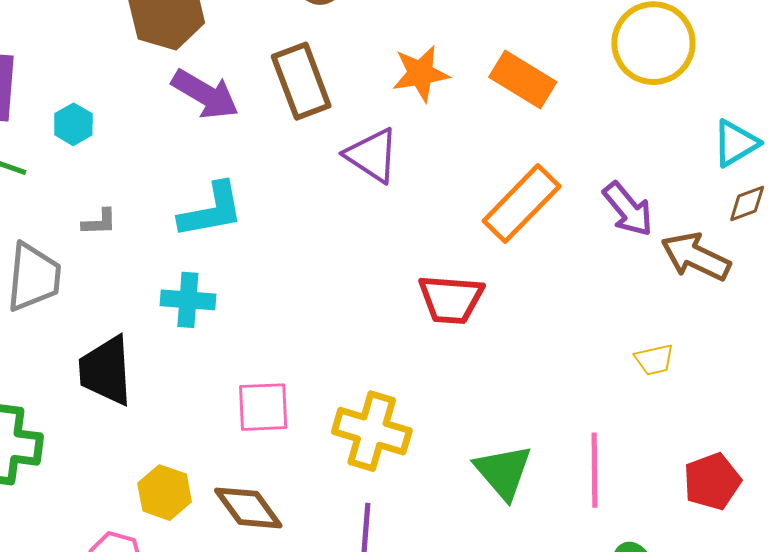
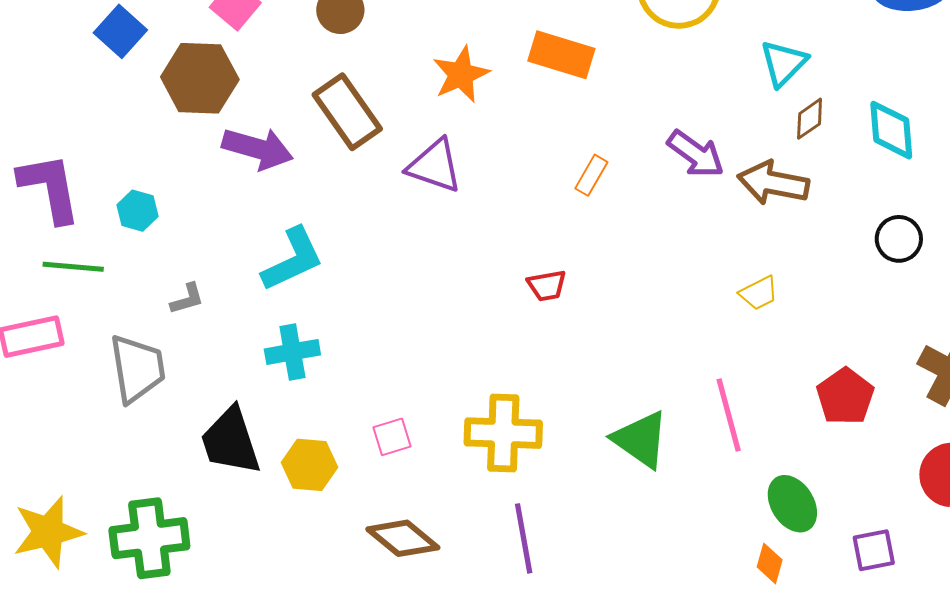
orange rectangle: (522, 204) -> (591, 175), size x0.5
red trapezoid: (451, 299) -> (547, 286), size x0.6
pink square: (263, 407) -> (392, 437), size x0.7
yellow hexagon: (165, 493) -> (310, 465), moved

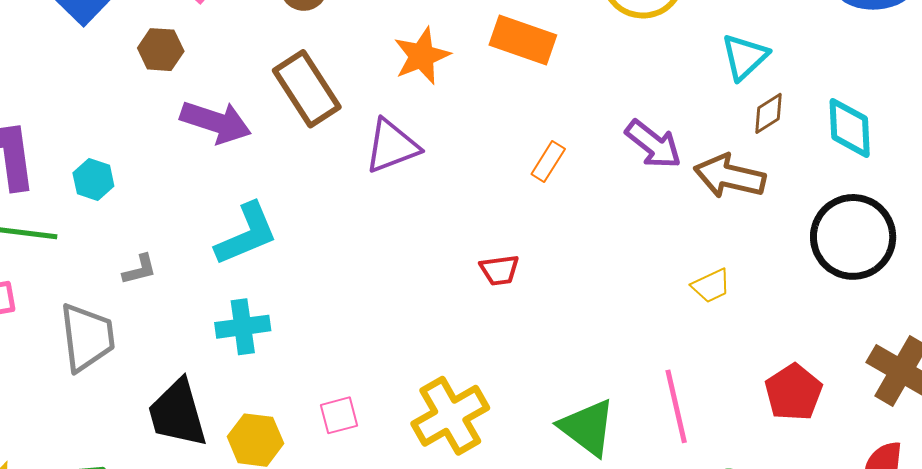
brown hexagon: (200, 78) -> (161, 50), size x0.6
purple triangle: (434, 166) -> (392, 146), turned -42
black circle: (899, 239) -> (853, 237), size x1.8
yellow cross: (503, 433) -> (450, 416), turned -34

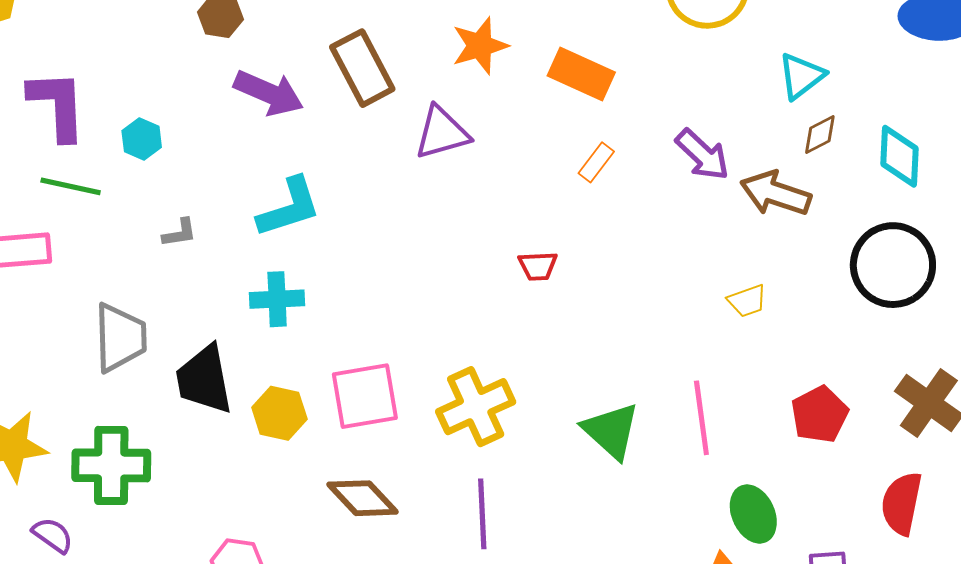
orange rectangle: (523, 40) -> (581, 74), moved
gray trapezoid: (87, 337) -> (120, 338), moved
pink square: (339, 415) -> (365, 396), size x1.8

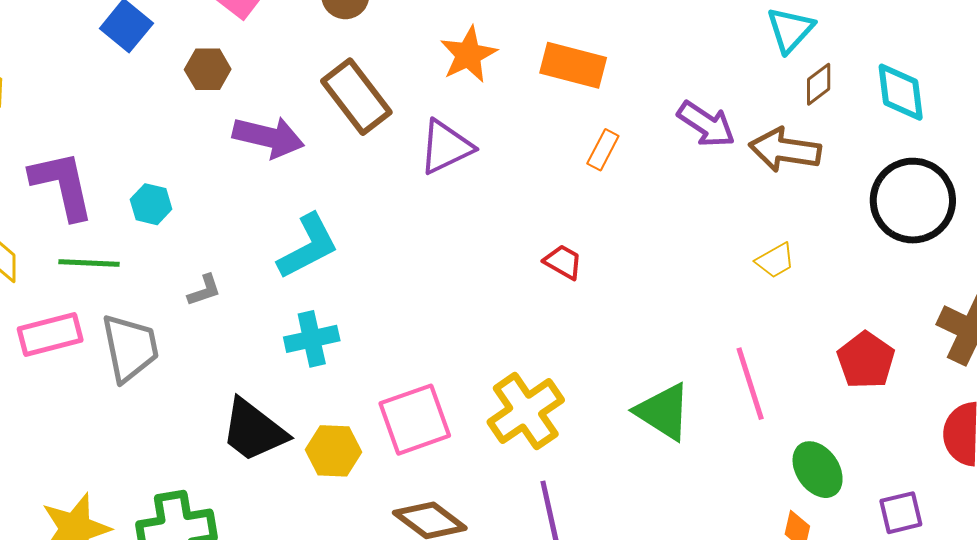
red trapezoid: (538, 266) -> (563, 262), turned -138
gray trapezoid: (120, 338) -> (130, 348), moved
black trapezoid: (204, 380) -> (254, 430), turned -32

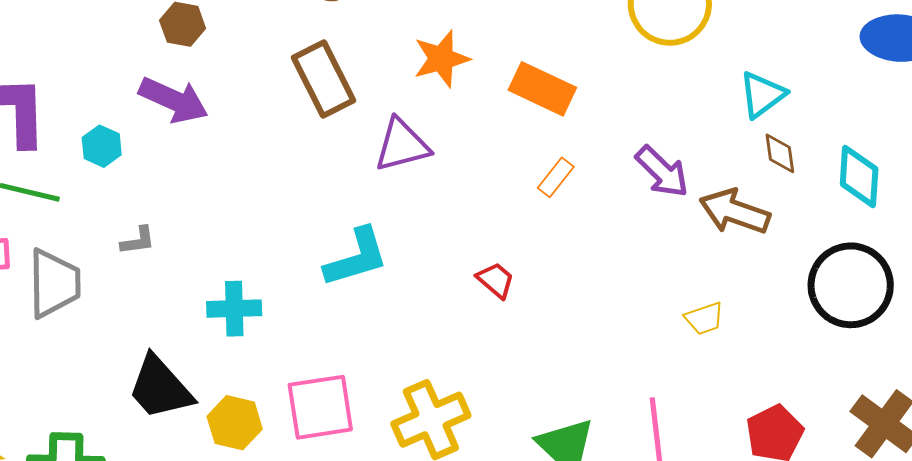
brown diamond: (819, 84) -> (780, 153), turned -72
purple arrow: (268, 137) -> (174, 100), moved
cyan L-shape: (308, 246) -> (356, 257), moved

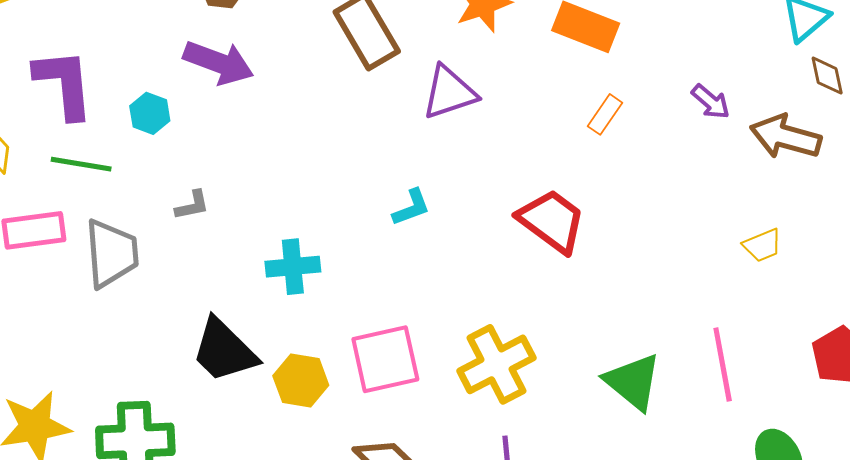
purple arrow: (662, 172) -> (711, 102), size x0.7
cyan L-shape: (356, 257) -> (411, 208), size x0.6
red trapezoid: (496, 280) -> (552, 221), size x1.8

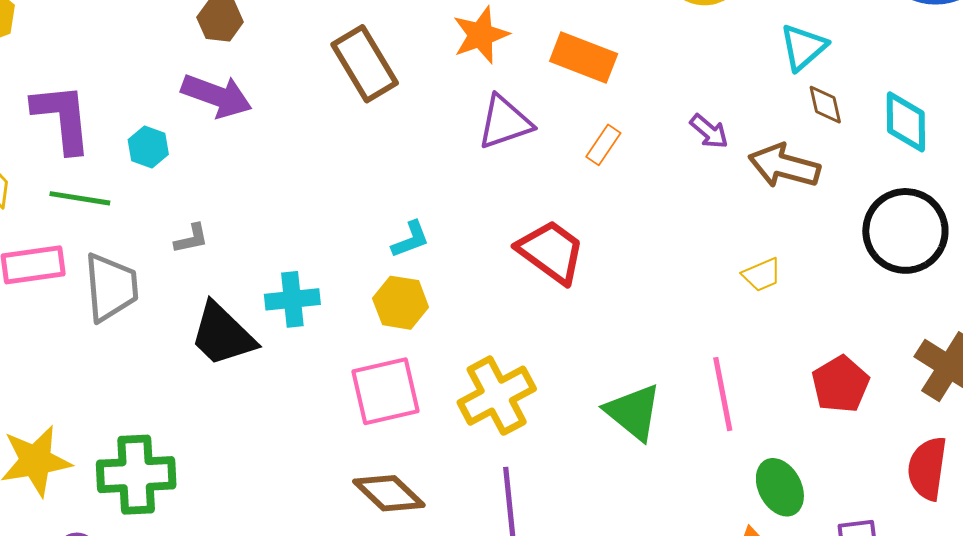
purple triangle: (449, 92) -> (505, 122), moved
black trapezoid: (224, 350) -> (223, 335), moved
yellow hexagon: (301, 380) -> (401, 303), moved

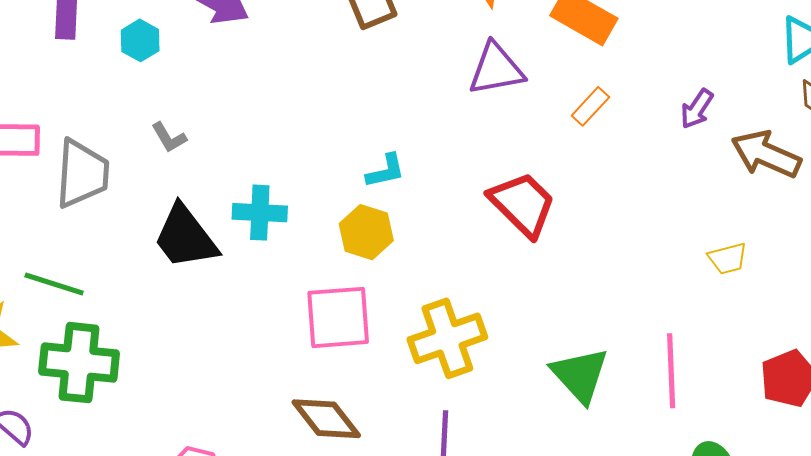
purple arrow: (709, 131) -> (697, 109), turned 75
green line: (80, 198) -> (54, 284), moved
gray L-shape: (191, 239) -> (169, 137), turned 63

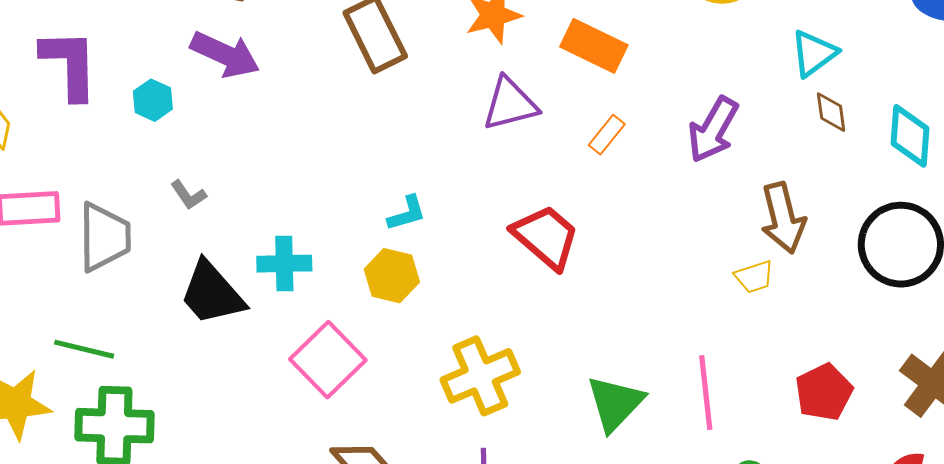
purple arrow: (697, 109) -> (713, 130), size x1.6
brown arrow: (766, 154) -> (783, 218), moved, turned -124
pink square: (338, 317) -> (328, 360), moved, turned -36
green triangle: (580, 375) -> (615, 403), turned 30

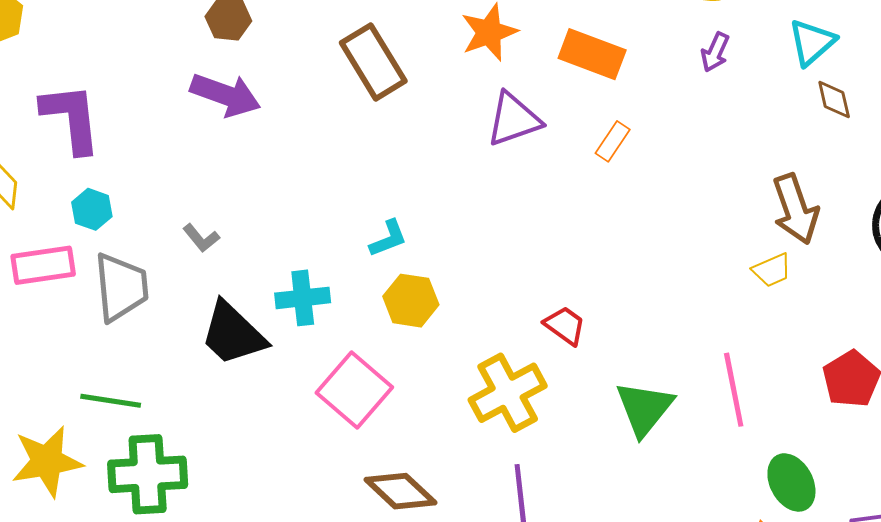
cyan hexagon: (153, 100) -> (92, 209), moved
purple arrow: (713, 130) -> (715, 52), moved, size x0.6
cyan L-shape: (407, 213) -> (388, 238), moved
red trapezoid: (546, 237) -> (565, 325), moved, size x0.6

